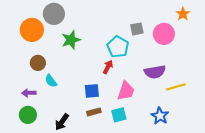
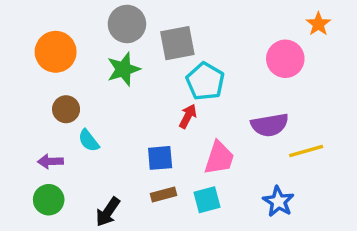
gray circle: (54, 14) -> (127, 24), moved
gray square: (137, 29) -> (177, 43), moved, size x1.5

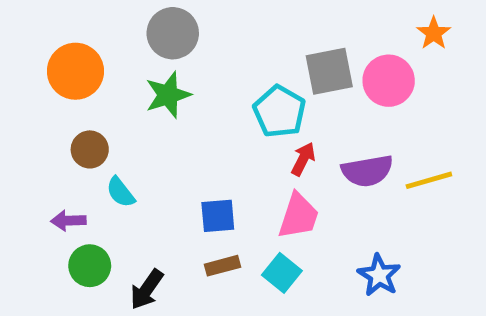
gray square: (177, 43) -> (329, 71), moved
red arrow: (188, 116) -> (303, 159), moved
yellow line: (306, 151) -> (429, 180), moved
green circle: (49, 200) -> (90, 266), moved
cyan square: (207, 200) -> (282, 273), turned -36

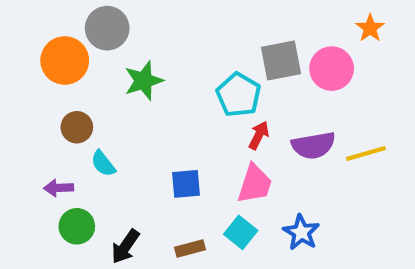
gray circle: (173, 33) -> (107, 28), moved
brown rectangle: (223, 266) -> (190, 249), moved
blue star: (379, 275) -> (301, 232), moved

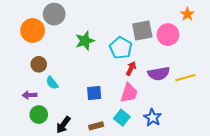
green star: (144, 81) -> (85, 41), moved

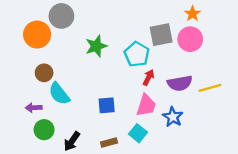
orange star: (187, 14) -> (193, 14), moved
cyan semicircle: (52, 83) -> (59, 94), size x1.5
blue star: (153, 118) -> (173, 117), moved

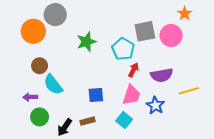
orange star: (193, 14) -> (185, 14), moved
yellow line: (210, 88) -> (189, 91), moved
brown rectangle: (109, 142) -> (88, 121), moved

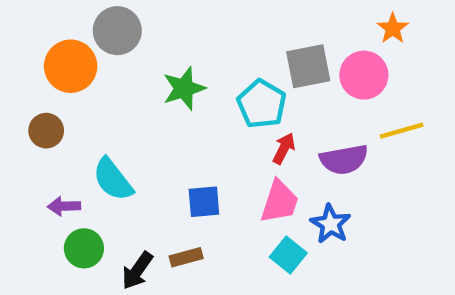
brown circle: (40, 66) -> (46, 131), moved
yellow line: (189, 91) -> (402, 131), moved
cyan square: (124, 120) -> (288, 255), moved

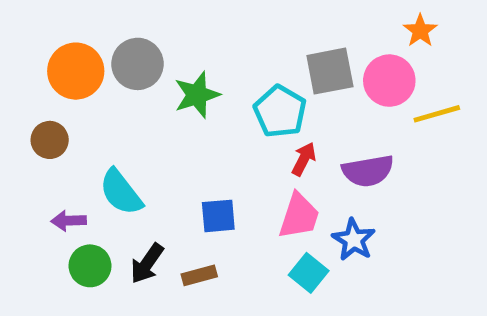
gray circle: (117, 31) -> (138, 64), moved
yellow line: (402, 131) -> (437, 114), moved
black arrow: (137, 271) -> (147, 263), moved

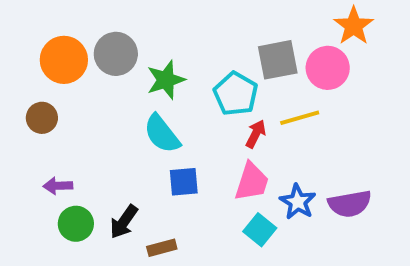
orange star: (420, 31) -> (354, 26), size x1.4
yellow line: (437, 114) -> (300, 118), moved
purple semicircle: (368, 171) -> (350, 204), moved
cyan semicircle: (121, 192) -> (162, 134), moved
brown rectangle: (199, 275) -> (162, 248), moved

